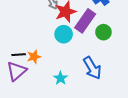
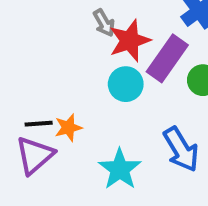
cyan star: (61, 78) -> (120, 169), size x1.5

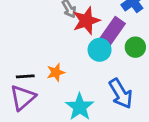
cyan circle: (126, 84) -> (100, 50), moved
orange star: (68, 128) -> (56, 72), moved

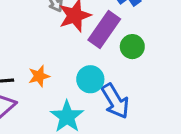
cyan circle: (100, 50) -> (90, 79), moved

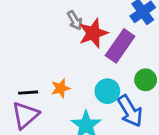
green circle: (132, 47) -> (146, 80), moved

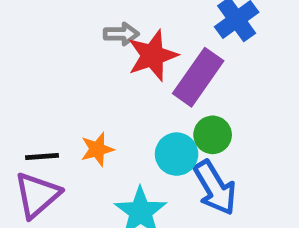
gray arrow: (75, 20) -> (121, 34), turned -60
green circle: (146, 80) -> (213, 135), moved

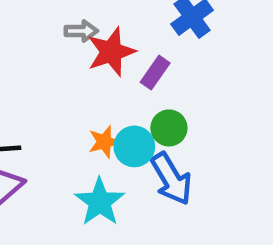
purple rectangle: (198, 77) -> (155, 73), size x0.6
orange star: (97, 149) -> (104, 142), moved

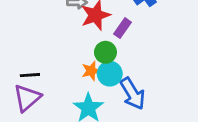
green circle: (169, 128) -> (105, 52), moved

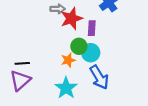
purple rectangle: (123, 28) -> (92, 28), turned -32
cyan circle: (110, 74) -> (91, 53), moved

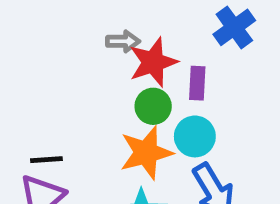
green circle: (79, 46) -> (153, 106), moved
orange star: (68, 60) -> (146, 153), size x1.6

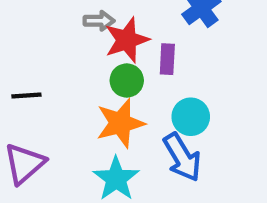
cyan circle: (195, 136) -> (191, 117), moved
black line: (46, 160) -> (26, 95), moved

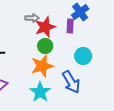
purple rectangle: (167, 59) -> (70, 26), moved
cyan circle: (191, 117) -> (83, 56), moved

